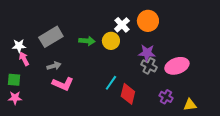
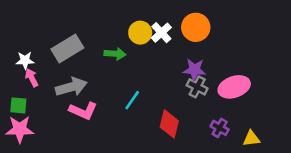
yellow circle: (111, 41) -> (140, 33), moved
gray arrow: (54, 66) -> (71, 87), size x1.6
cyan line: (111, 83) -> (132, 100), moved
pink star: (15, 98) -> (20, 129), size x1.5

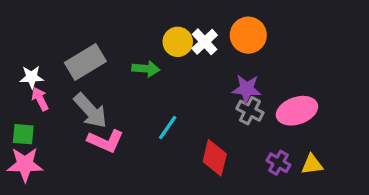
gray arrow: (71, 87) -> (90, 111), turned 64
yellow triangle: (251, 139) -> (312, 164), moved

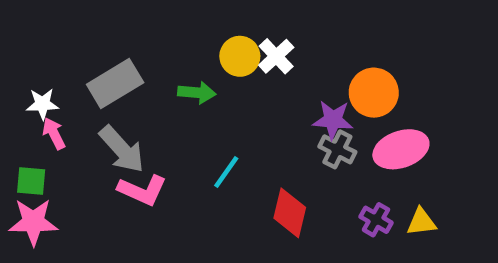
orange circle: (248, 35) -> (374, 93), moved

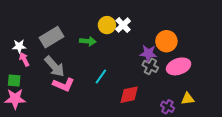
red diamond: (290, 213) -> (129, 95), turned 65
purple cross: (376, 220) -> (167, 107), moved

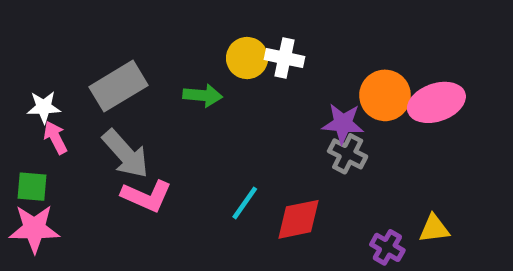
white cross: (123, 25) -> (284, 58), turned -35
pink ellipse: (179, 66) -> (436, 102), moved
cyan line: (101, 77) -> (245, 203), moved

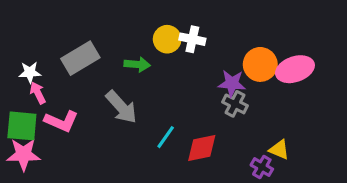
gray arrow: (126, 154) -> (121, 107), moved
green square: (32, 187) -> (22, 126), size x1.5
pink L-shape: (147, 196) -> (61, 121), moved
yellow triangle: (434, 229) -> (279, 150), moved, turned 30

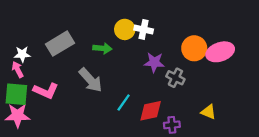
purple star: (232, 83) -> (154, 62), moved
pink arrow: (38, 93) -> (18, 70), moved
purple cross: (262, 167) -> (172, 125), moved, turned -35

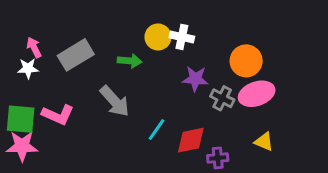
pink ellipse: (220, 52) -> (257, 94), moved
pink arrow: (18, 70) -> (34, 47), moved

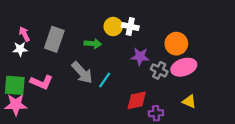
gray rectangle: (76, 55) -> (54, 39), turned -40
cyan line: (156, 130) -> (105, 80), moved

